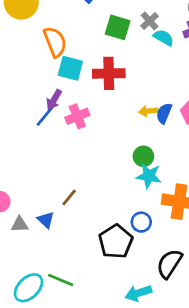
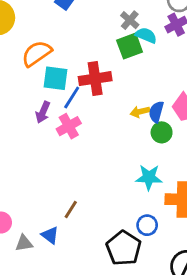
green square: (118, 27) -> (130, 46), moved, turned -30
orange semicircle: (55, 42) -> (37, 53), turned -96
blue line: (45, 116) -> (72, 97), moved
green circle: (143, 156) -> (162, 132), moved

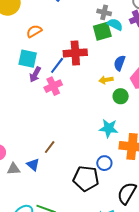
gray cross: (130, 20) -> (104, 12), turned -32
orange semicircle: (37, 53) -> (34, 31), size x0.7
cyan square: (55, 78) -> (28, 59), moved
blue semicircle: (156, 112) -> (120, 63), moved
black pentagon: (124, 248) -> (86, 178), turned -30

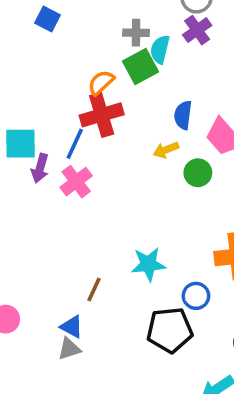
cyan semicircle: (115, 24) -> (160, 49), turned -91
orange semicircle: (34, 31) -> (101, 82), moved
cyan star: (109, 128) -> (148, 264), moved
gray triangle: (14, 169) -> (69, 349), moved

